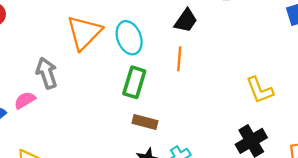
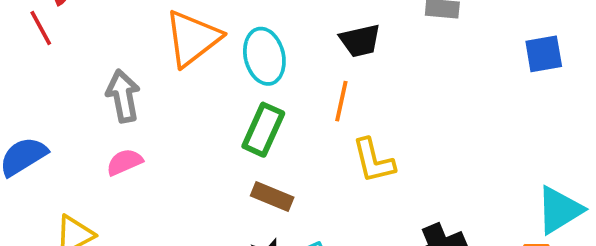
black trapezoid: (186, 21) -> (360, 41), turned 35
yellow L-shape: (260, 90) -> (374, 161), moved
pink semicircle: (25, 100) -> (124, 162), moved

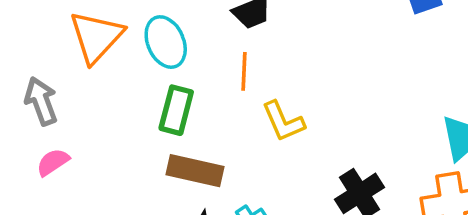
brown rectangle: (272, 197) -> (195, 171), size x1.4

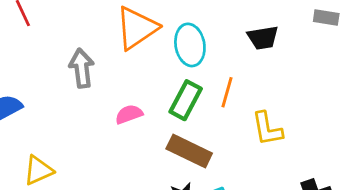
orange line: (244, 71) -> (227, 92), moved
pink semicircle: (53, 162) -> (129, 114), moved

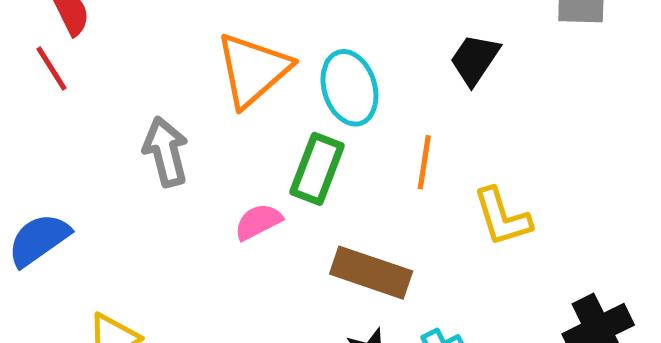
black trapezoid: (263, 38) -> (475, 59), turned 140
green rectangle: (186, 100) -> (317, 169), moved

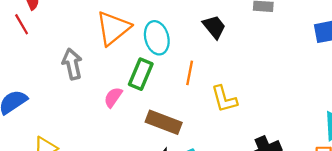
black trapezoid: (475, 59) -> (214, 27), turned 105
pink semicircle: (258, 222) -> (113, 97), turned -30

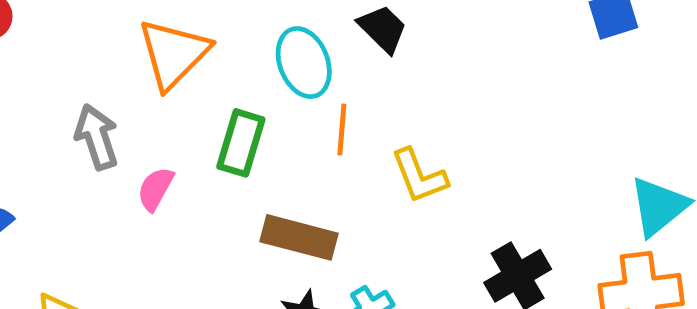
cyan ellipse: (157, 38) -> (304, 63), moved
pink semicircle: (113, 97) -> (155, 189), moved

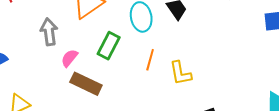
orange line: (342, 129) -> (150, 60), moved
brown rectangle: (299, 237) -> (86, 84), moved

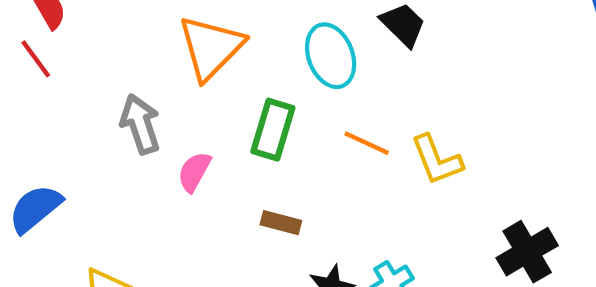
orange line: (150, 60) -> (367, 143), turned -70
brown rectangle: (86, 84) -> (281, 223), moved, size x0.6

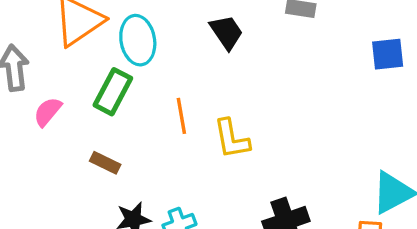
cyan ellipse: (331, 56) -> (138, 40), moved
orange line: (367, 143) -> (181, 116), turned 44

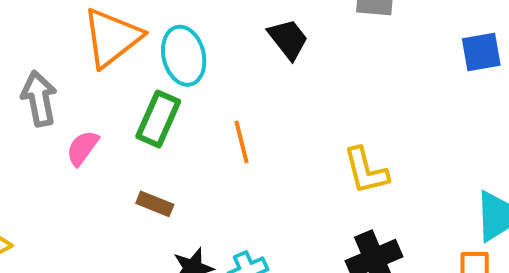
yellow L-shape: (232, 139) -> (366, 171), moved

